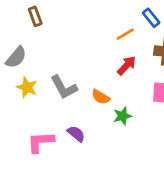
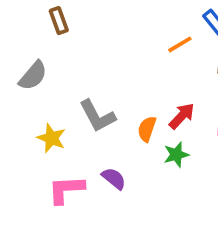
red arrow: (127, 65) -> (182, 116), moved
yellow star: (27, 87) -> (51, 138), moved
orange semicircle: (101, 97) -> (147, 129), turned 78

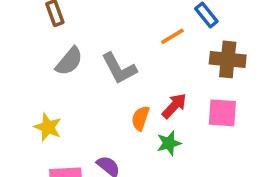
gray semicircle: (33, 76) -> (69, 61), moved
gray L-shape: (97, 116) -> (119, 68), moved

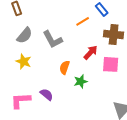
red arrow: (174, 106) -> (91, 52), moved
yellow star: (48, 127) -> (24, 61), moved

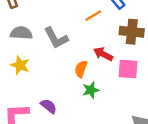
gray semicircle: (25, 35) -> (21, 33), turned -126
red arrow: (91, 52) -> (103, 54), turned -105
orange semicircle: (65, 67) -> (81, 69), moved

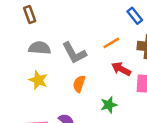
orange line: (93, 16) -> (111, 43), moved
orange semicircle: (81, 69) -> (79, 84), moved

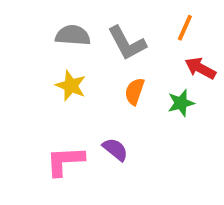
orange line: (111, 43) -> (185, 28), turned -35
green star: (109, 105) -> (181, 103), moved

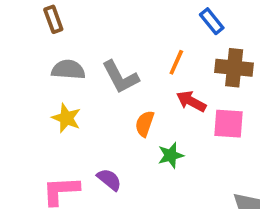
orange semicircle: (135, 91) -> (145, 124), moved
green star: (181, 103) -> (171, 155), moved

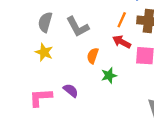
orange line: (176, 62) -> (122, 20), moved
gray semicircle: (68, 70) -> (45, 22), turned -78

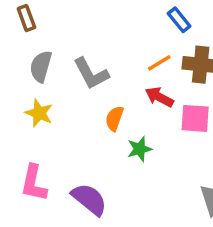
orange line: (122, 20) -> (159, 63), turned 35
purple semicircle: (71, 91) -> (89, 199), moved, size x1.5
pink L-shape: (41, 97) -> (34, 183), turned -75

